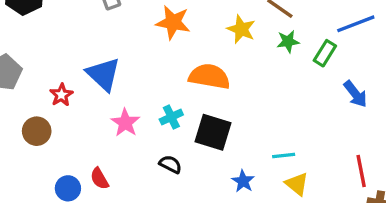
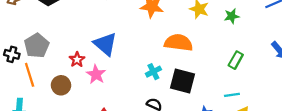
green rectangle: (325, 53) -> (236, 60), moved
pink star: (125, 123) -> (96, 74), moved

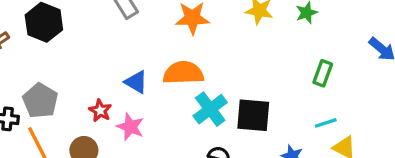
orange semicircle: (178, 43) -> (183, 73), moved
blue triangle: (105, 44) -> (136, 82), size x0.7
cyan cross: (153, 72) -> (210, 109), size x1.5

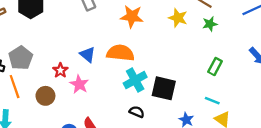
cyan line: (326, 123) -> (212, 101), turned 32

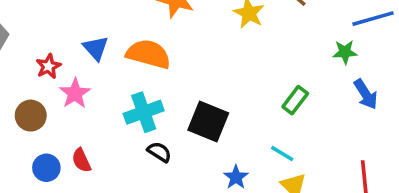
green star: (210, 24) -> (345, 52), moved
cyan cross: (135, 80) -> (144, 112), moved
brown circle: (45, 96) -> (31, 116), moved

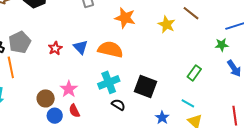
red star: (48, 66) -> (55, 48), moved
pink star: (75, 93) -> (69, 89), moved
brown circle: (31, 116) -> (46, 98), moved

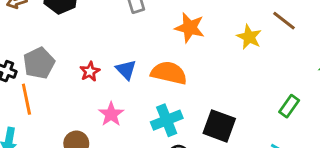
pink star: (69, 89) -> (111, 114), moved

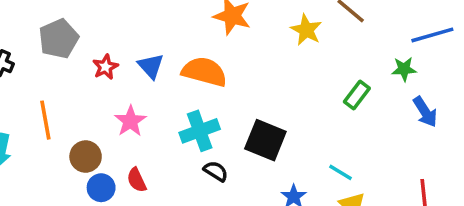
gray pentagon: (39, 63) -> (59, 39), moved
orange line: (26, 99) -> (45, 120), moved
green rectangle: (289, 106) -> (357, 95), moved

